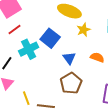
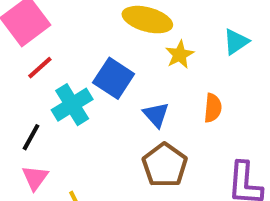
orange semicircle: (97, 57) -> (213, 108), turned 80

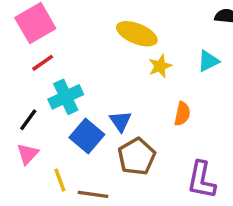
blue square: (114, 78) -> (87, 136), moved
blue triangle: (156, 115) -> (120, 121), moved

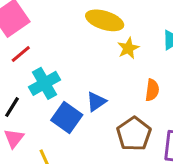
blue triangle: (120, 121) -> (96, 102), turned 35
brown pentagon: (137, 157) -> (134, 134), moved

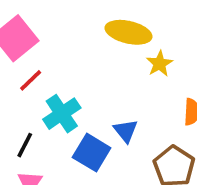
blue triangle: (96, 102) -> (126, 131), turned -30

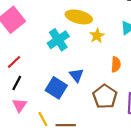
red line: (31, 80) -> (14, 62), moved
cyan cross: (62, 114) -> (58, 40), moved

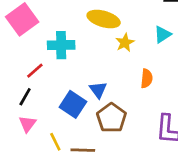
cyan cross: (58, 40) -> (61, 45), moved, turned 30
red line: (14, 62) -> (35, 71), moved
brown pentagon: (105, 97) -> (111, 118), moved

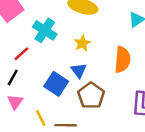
yellow star: (125, 43) -> (82, 43), moved
cyan cross: (61, 45) -> (45, 30), turned 35
orange semicircle: (147, 78) -> (122, 60), size x1.5

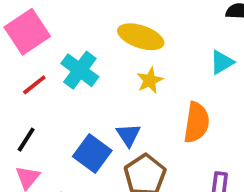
yellow star: (82, 43) -> (150, 80), moved
red line: (21, 54) -> (34, 85), moved

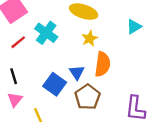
orange semicircle: (197, 122) -> (102, 64), moved
black line: (26, 140) -> (14, 76), turned -49

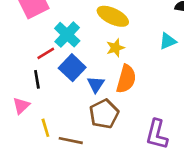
red line: (18, 42) -> (46, 53), moved
black line: (14, 76) -> (37, 79), moved
blue square: (55, 84) -> (72, 68), moved

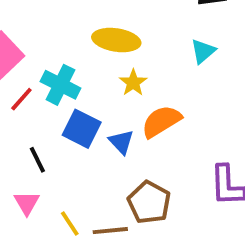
red line: (46, 53) -> (21, 99), moved
orange semicircle: (126, 79) -> (161, 121), turned -120
brown pentagon: (104, 114) -> (149, 202), moved

